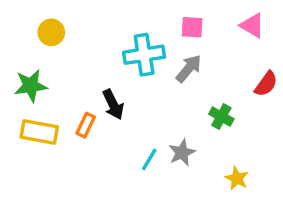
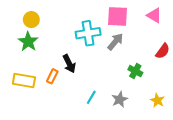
pink square: (192, 27) -> (117, 16), size x1.5
green star: (31, 86) -> (28, 42), moved, turned -30
gray star: (182, 153) -> (120, 99), moved
yellow star: (237, 178) -> (157, 100), moved

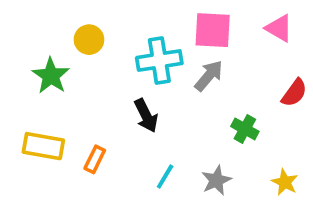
yellow circle: (31, 20) -> (89, 40), moved
black arrow: (69, 64) -> (146, 116), moved
orange rectangle: (52, 76) -> (95, 159), moved

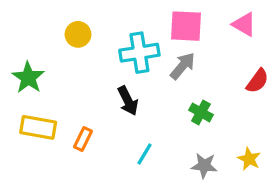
green star: (51, 76) -> (28, 78), moved
green cross: (245, 129) -> (201, 112), moved
gray star: (216, 180) -> (204, 166), moved, turned 30

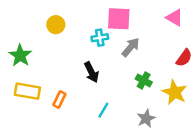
pink square: (186, 26) -> (119, 19), moved
cyan cross: (139, 53) -> (100, 38), size x0.6
yellow star: (249, 159) -> (175, 92), moved, size x1.5
gray star: (204, 166) -> (146, 118), turned -30

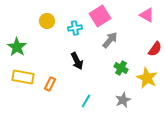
pink square: (119, 19) -> (100, 16), turned -35
cyan cross: (100, 38) -> (75, 28), moved
cyan line: (103, 110) -> (86, 101), moved

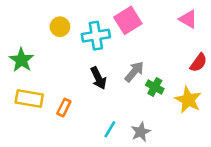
cyan cross: (75, 28) -> (96, 36), size x1.5
gray arrow: (110, 40) -> (134, 72), moved
gray star: (123, 100) -> (141, 132), moved

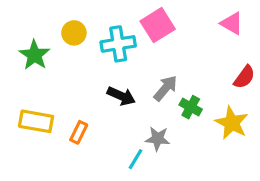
green star: (22, 60) -> (34, 55), moved
black arrow: (98, 78) -> (121, 96), turned -40
gray star: (141, 132) -> (158, 139), moved, turned 30

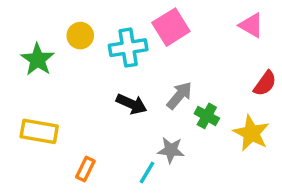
orange rectangle: (79, 132) -> (85, 169), moved

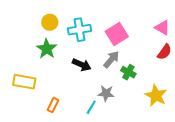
pink triangle: (251, 25) -> (162, 28), moved
pink square: (171, 27) -> (117, 34), moved
green star: (37, 60) -> (47, 49), moved
yellow star: (251, 133) -> (156, 96), moved

